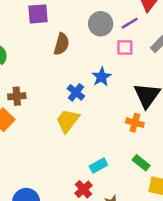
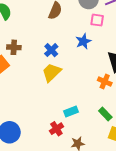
pink square: (125, 47) -> (97, 20), moved
blue cross: (76, 92) -> (51, 50), moved

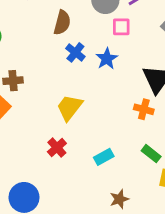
blue cross: (51, 50) -> (75, 52), moved
red cross: (56, 129) -> (57, 148), moved

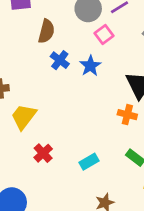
pink square: (121, 27) -> (104, 35), turned -36
yellow trapezoid: (69, 107) -> (24, 117), moved

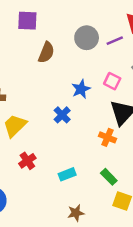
pink square: (104, 35) -> (112, 81), moved, turned -35
blue cross: (60, 60) -> (62, 115), moved

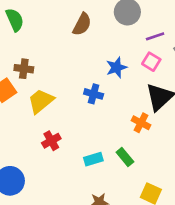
purple line: (115, 41) -> (155, 36), moved
blue cross: (62, 115) -> (94, 94), turned -35
green rectangle: (109, 177) -> (125, 157), moved

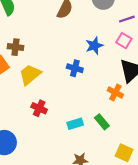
red cross: (51, 141) -> (39, 108), turned -35

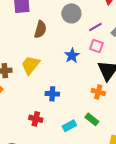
blue cross: (75, 68) -> (52, 94), moved
yellow trapezoid: (30, 75) -> (30, 65), moved

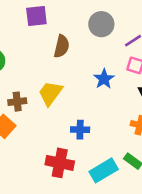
red cross: (36, 119) -> (60, 163), size x1.5
cyan rectangle: (69, 126) -> (104, 170), size x1.5

